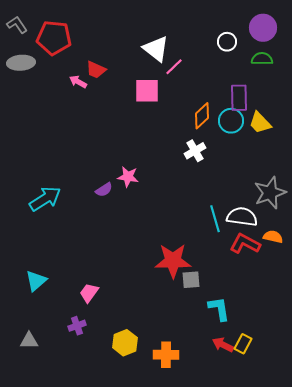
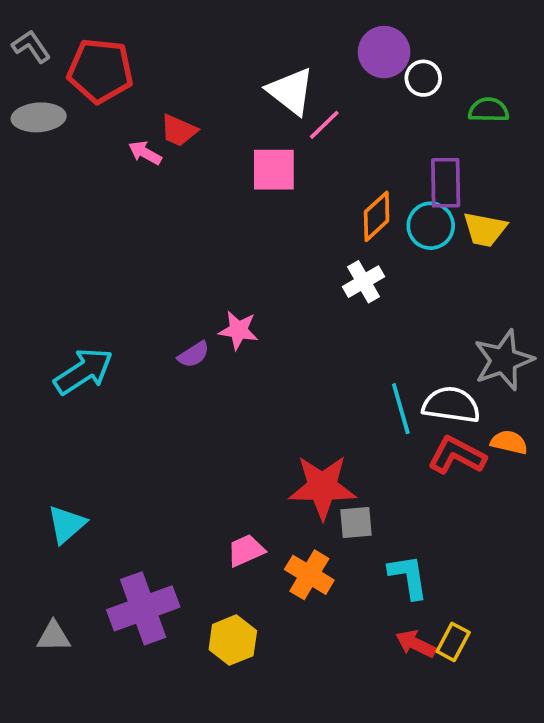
purple circle: (263, 28) -> (384, 52), moved
yellow trapezoid: (260, 123) -> (485, 229), turned -35
pink trapezoid: (89, 293) -> (246, 551), moved, turned 30
purple cross: (77, 326) -> (143, 608), size x2.0
orange cross: (166, 355) -> (309, 575), moved, turned 30

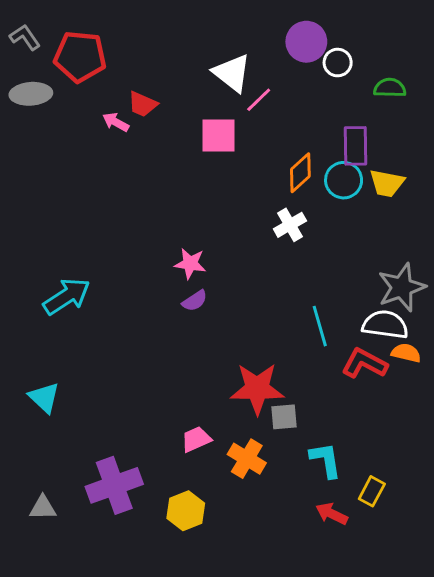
purple semicircle: (194, 354) -> (195, 301), moved
white semicircle: (451, 405) -> (385, 325), moved
cyan triangle: (67, 524) -> (44, 398), moved, turned -36
yellow rectangle: (453, 642) -> (372, 491), moved

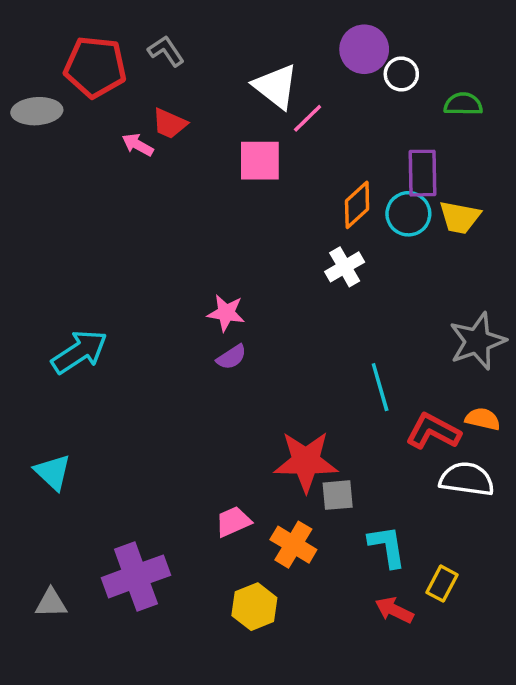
gray L-shape: (25, 37) -> (166, 51), moved
white semicircle: (385, 325) -> (467, 479), moved
yellow hexagon: (186, 511) -> (254, 607), moved

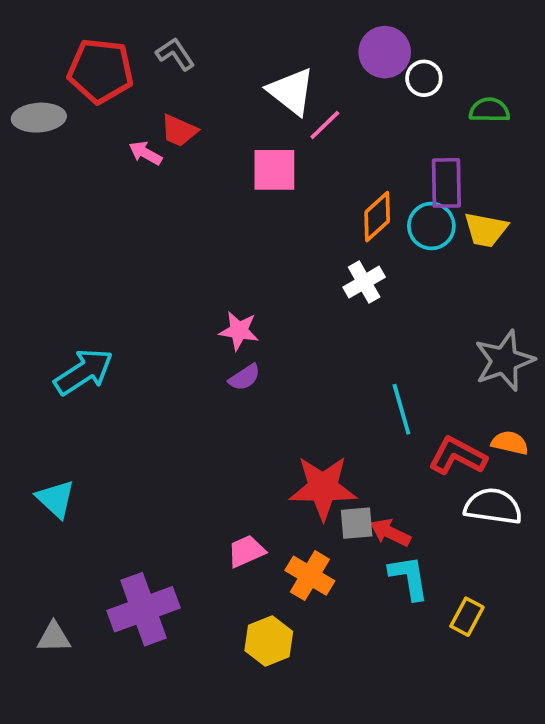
red arrow: (394, 610) -> (390, 533), moved

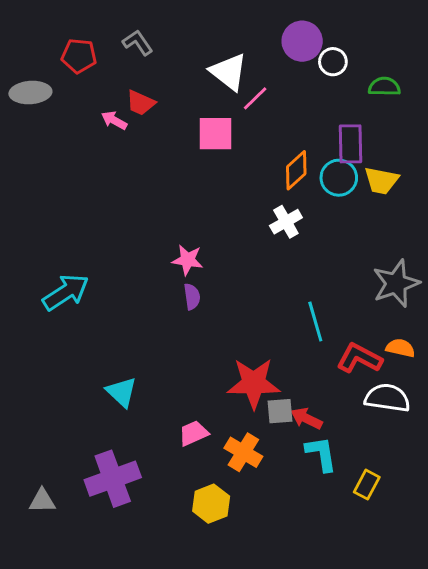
red pentagon: (101, 71) -> (79, 56), size x0.7
purple semicircle: (244, 377) -> (192, 297), turned -65
cyan triangle: (56, 499) -> (121, 392), moved

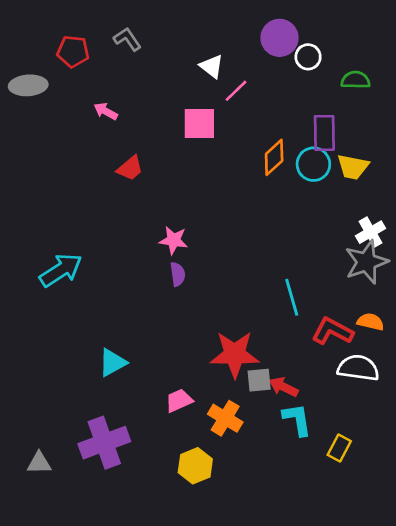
white triangle: (229, 72) -> (212, 66), size x0.7
red trapezoid: (141, 103) -> (130, 168), moved, turned -64
white cross: (286, 222) -> (371, 232), moved
cyan triangle: (121, 392) -> (112, 362), turned 48

